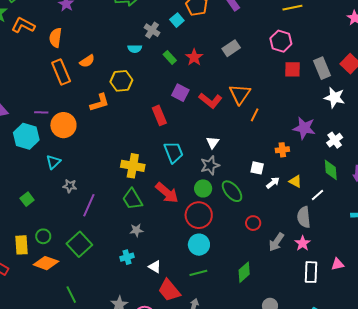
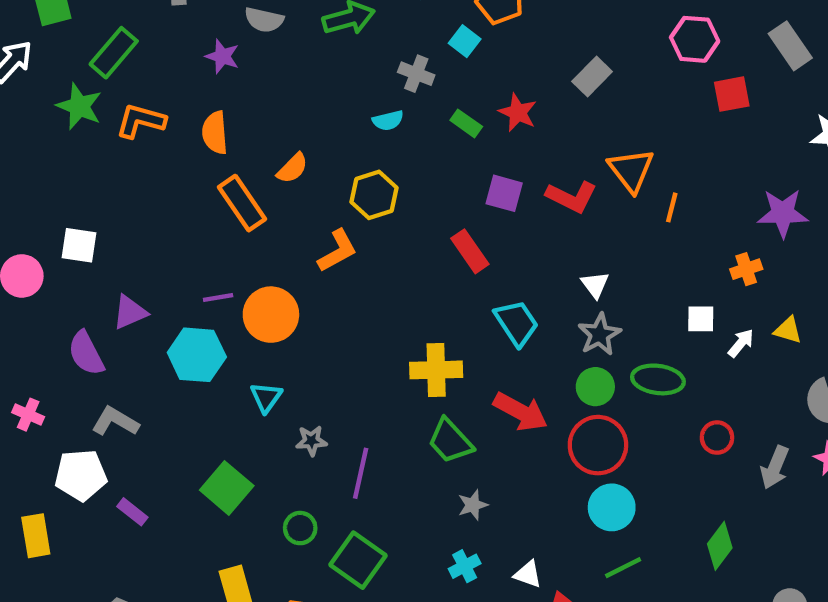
gray rectangle: (322, 68) -> (790, 46), moved
green ellipse: (232, 191) -> (658, 379), turned -30
green square: (27, 199) -> (227, 488), size x1.6
green circle: (43, 236) -> (300, 528), moved

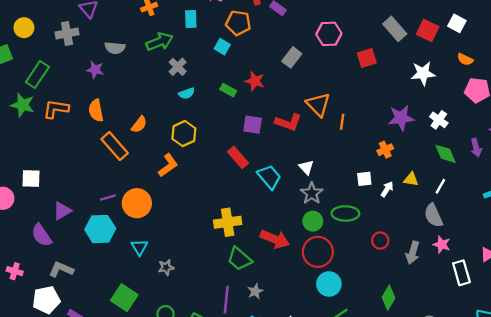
pink hexagon: (695, 39) -> (329, 34), moved
gray cross: (416, 74) -> (178, 67), moved, turned 30
cyan trapezoid: (516, 323) -> (269, 177), moved
purple line: (361, 473) -> (226, 300), moved

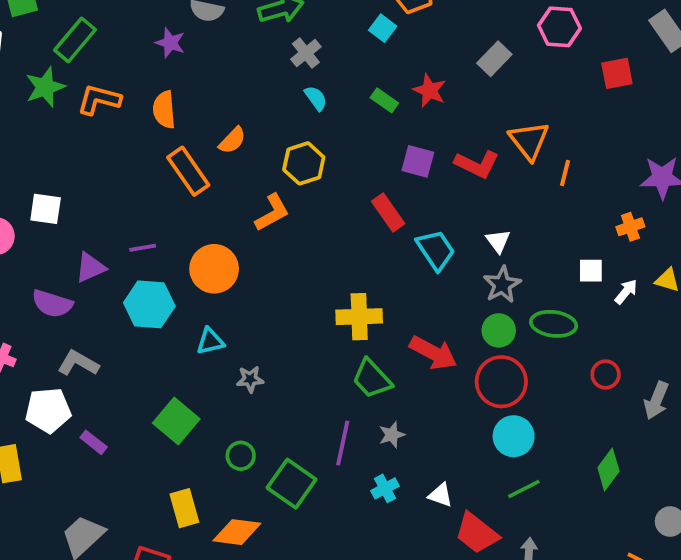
cyan semicircle: (187, 93) -> (316, 98), turned -112
green star: (23, 105) -> (45, 87), turned 30
purple line: (108, 197) -> (143, 248), moved
purple semicircle: (42, 235) -> (52, 304), turned -45
cyan triangle: (139, 247) -> (210, 341), turned 42

